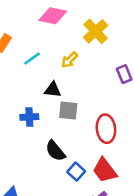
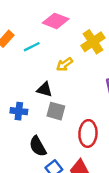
cyan line: (32, 59) -> (32, 47), moved

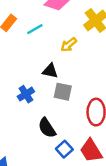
blue cross: (19, 111) -> (26, 94), turned -35

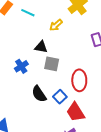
cyan line: (35, 29) -> (28, 13), turned 56
blue square: (64, 149) -> (60, 97), moved

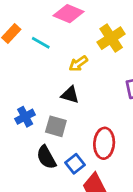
black triangle: (41, 47) -> (70, 95), moved
gray square: (52, 64) -> (56, 126), moved

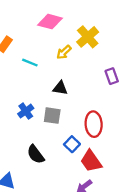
cyan line: (41, 43) -> (30, 63), moved
yellow arrow: (78, 64) -> (64, 52), moved
black semicircle: (46, 157) -> (36, 154), moved

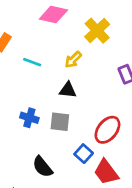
yellow arrow: (64, 52) -> (73, 60), moved
blue cross: (26, 111) -> (29, 118), turned -35
red ellipse: (94, 124) -> (107, 130), turned 45

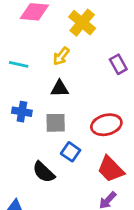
blue cross: (29, 118) -> (22, 112), moved
red ellipse: (107, 130) -> (106, 125), turned 44
blue square: (84, 154) -> (71, 152), moved

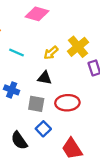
yellow cross: (82, 23) -> (78, 47), moved
red ellipse: (106, 125) -> (67, 103), moved

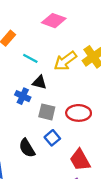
yellow arrow: (51, 53) -> (65, 61), size x1.5
black triangle: (45, 78) -> (39, 82), moved

